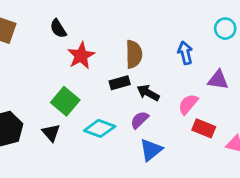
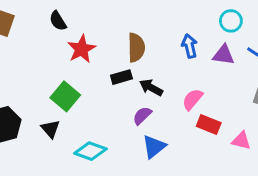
purple triangle: (218, 80) -> (224, 55), moved
cyan diamond: (100, 128) -> (90, 151), moved

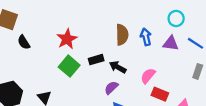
black semicircle: (58, 21) -> (24, 42), moved
brown semicircle: (136, 48) -> (122, 35), moved
green square: (65, 96) -> (69, 66), moved

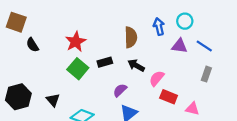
blue arrow: (146, 37) -> (159, 27), moved
black arrow: (118, 67) -> (136, 65), moved

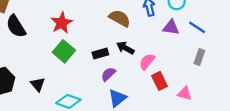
brown semicircle: (131, 37) -> (120, 18), turned -60
black semicircle: (32, 45) -> (16, 26), size x1.5
black rectangle: (105, 62) -> (100, 54), moved
red rectangle: (169, 97) -> (160, 81), turned 42

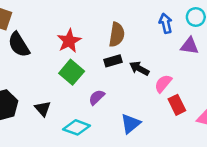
brown semicircle: (120, 18) -> (117, 35), moved, turned 70
black rectangle: (100, 54) -> (113, 61), moved
purple semicircle: (108, 74) -> (97, 97), moved

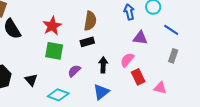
purple triangle: (189, 46) -> (140, 38), moved
black arrow: (139, 68) -> (103, 65), moved, turned 63
green square: (72, 72) -> (54, 51), turned -30

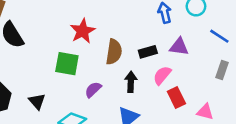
brown semicircle: (90, 21) -> (114, 52), moved
red star: (52, 26) -> (83, 31), moved
black rectangle: (87, 42) -> (148, 52), moved

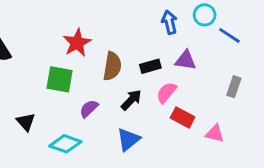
blue line: (219, 36) -> (229, 35), moved
black arrow: (131, 82) -> (131, 100), turned 42
red rectangle: (176, 97) -> (183, 117), turned -36

